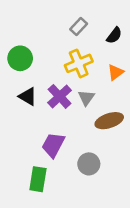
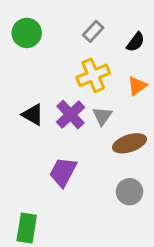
green circle: (20, 58) -> (27, 33), moved
gray circle: (89, 164) -> (130, 192), moved
green rectangle: (38, 179) -> (27, 228), moved

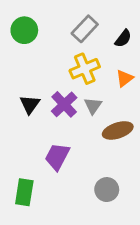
gray rectangle: (93, 31) -> (85, 29), size x1.4
black triangle: (33, 115) -> (30, 104), turned 35
gray circle: (130, 192) -> (107, 190), moved
green rectangle: (27, 228) -> (24, 192), moved

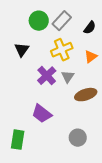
green circle: (24, 30) -> (39, 21), moved
black triangle: (30, 104) -> (22, 50), moved
purple trapezoid: (57, 157) -> (42, 114), turned -80

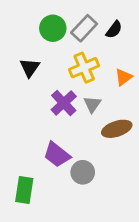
black semicircle: (90, 28) -> (114, 30), moved
gray circle: (78, 138) -> (83, 172), moved

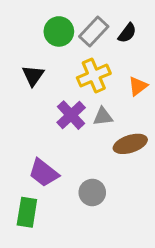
gray triangle: (92, 104) -> (103, 117), turned 48
purple trapezoid: (57, 155) -> (44, 173), moved

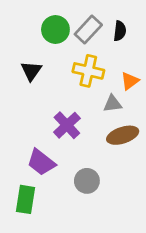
black semicircle: (127, 33) -> (120, 31), turned -30
yellow cross: (94, 76) -> (88, 71), turned 36
purple cross: (71, 115) -> (67, 125), moved
gray triangle: (103, 117) -> (113, 104), moved

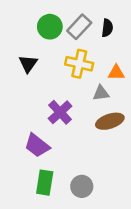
orange triangle: (130, 81) -> (116, 73), turned 36
gray circle: (87, 181) -> (82, 186), moved
green rectangle: (25, 199) -> (45, 183), moved

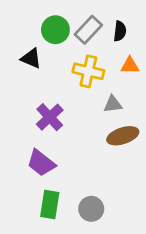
black triangle: (28, 64) -> (31, 58), moved, turned -42
orange triangle: (116, 73) -> (130, 66), moved
purple cross: (60, 112) -> (50, 117), moved

